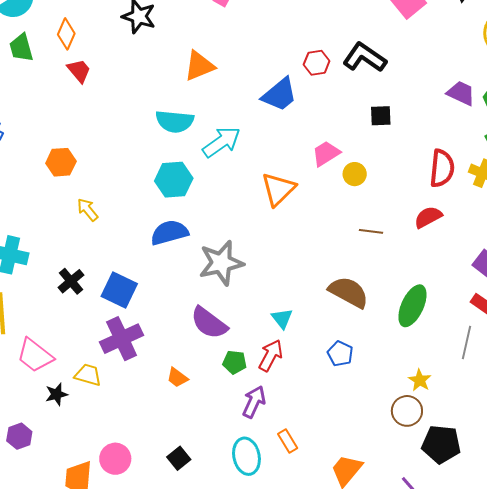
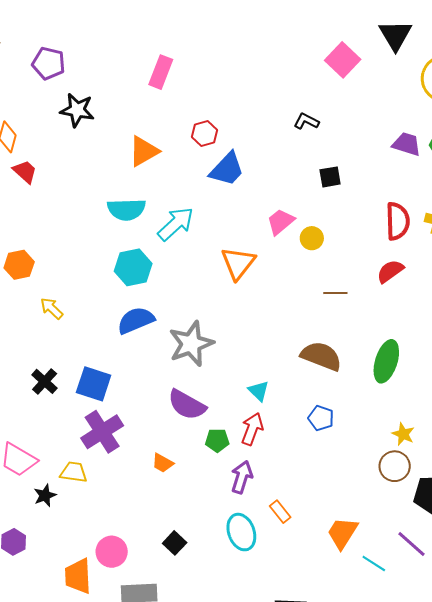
black L-shape: (365, 57) -> (306, 121), size x0.6
red hexagon: (317, 63) -> (205, 134), moved

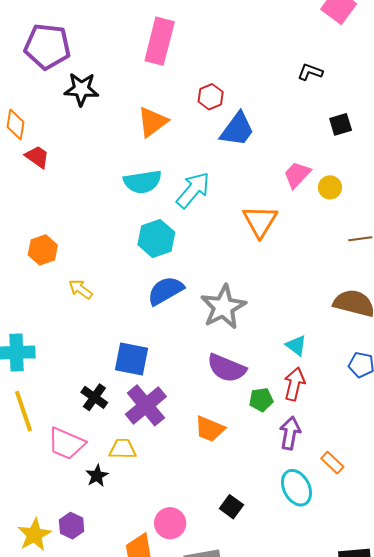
purple pentagon: (49, 63) -> (47, 46), size x1.4
pink rectangle: (161, 72) -> (160, 41), size x1.4
black cross: (45, 381) -> (94, 397), moved
orange trapezoid: (163, 463) -> (210, 429), size x1.4

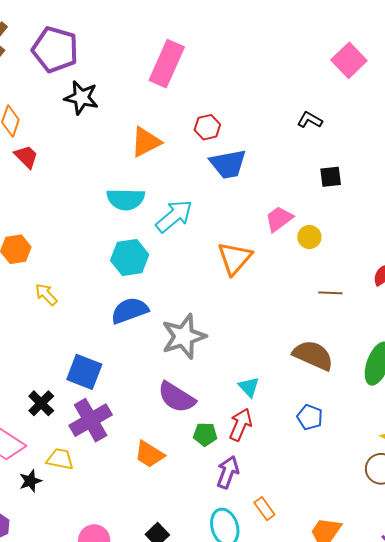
blue trapezoid: (237, 129) -> (228, 164), turned 33

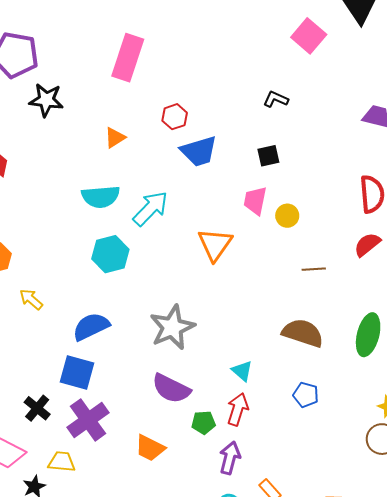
orange triangle: (146, 142) -> (115, 138), size x0.7
black square: (331, 177) -> (268, 156), moved
pink trapezoid: (279, 219) -> (255, 201), turned -36
blue semicircle: (130, 310) -> (91, 327), moved

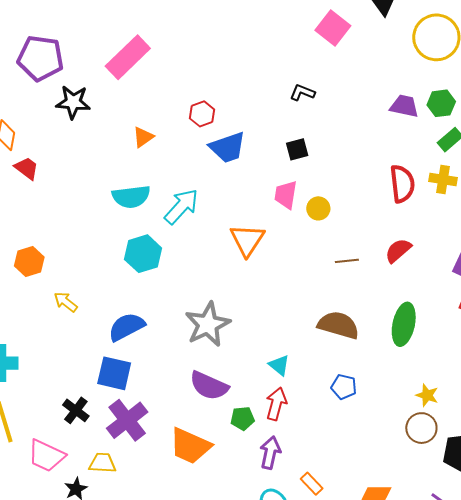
pink rectangle: (128, 58) -> (128, 57), moved, turned 30
red semicircle: (367, 245) -> (398, 250), moved
orange trapezoid: (150, 448) -> (190, 446), size x1.4

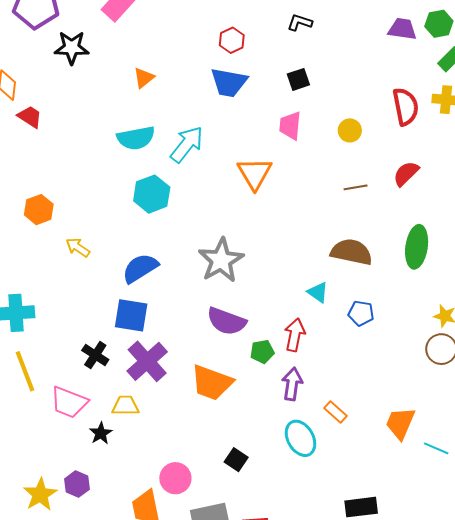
red hexagon: (202, 114) -> (232, 40), moved
blue trapezoid: (228, 147) -> (229, 82), turned 33
yellow circle: (318, 208) -> (350, 130), moved
cyan triangle: (279, 365) -> (318, 292), moved

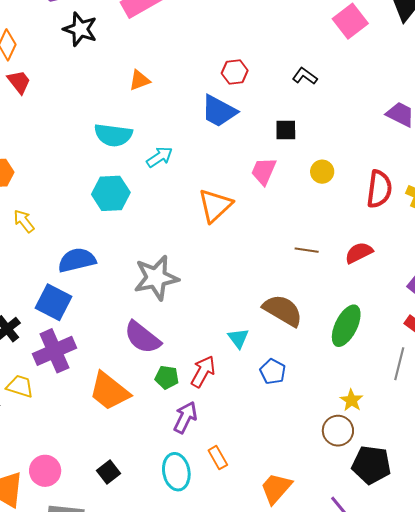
yellow circle: (350, 130) -> (322, 172), moved
cyan arrow: (187, 144) -> (160, 157), size x0.7

